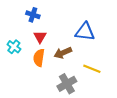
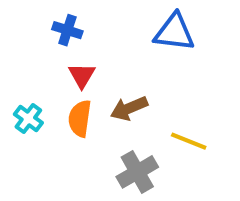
blue triangle: (85, 32) -> (174, 32), moved
cyan cross: (14, 47) -> (28, 118), moved

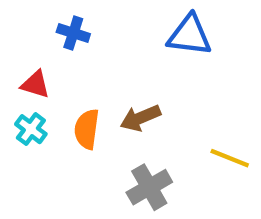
red triangle: (82, 75) -> (35, 84), moved, turned -44
yellow line: (189, 141) -> (230, 158), moved

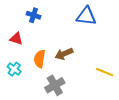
cyan cross: (31, 129) -> (14, 69), moved
gray cross: (149, 187) -> (55, 85), moved

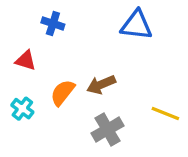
orange semicircle: (40, 59) -> (63, 93), turned 30
gray cross: (55, 85) -> (108, 130), moved

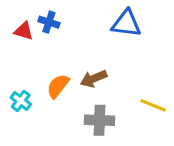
red triangle: (26, 60) -> (24, 31), moved
gray cross: (108, 130) -> (100, 120), turned 32

